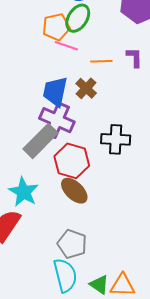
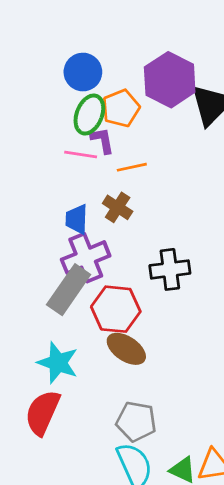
orange pentagon: (56, 27) -> (121, 108), moved
purple L-shape: (134, 57) -> (102, 140), moved
blue trapezoid: (55, 92) -> (77, 219), size x0.7
purple cross: (57, 120) -> (86, 258), turned -36

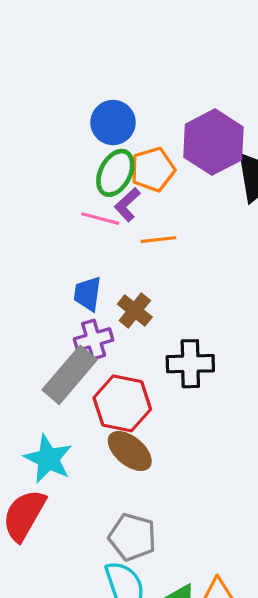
purple L-shape: (102, 140) -> (127, 205), turned -128
brown cross: (118, 207) -> (135, 311), moved
purple cross: (86, 258) -> (94, 339), size x0.7

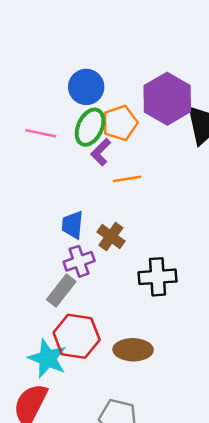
pink line: (100, 219) -> (41, 133), moved
gray rectangle: (70, 375) -> (61, 290), size x0.7
red hexagon: (122, 403) -> (77, 336), moved
brown ellipse: (130, 451) -> (133, 350), moved, turned -36

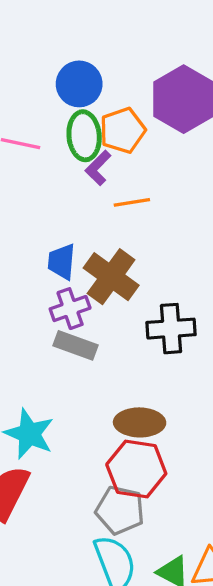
green ellipse: (90, 127) -> (84, 136), turned -30
brown cross: (111, 236) -> (111, 277), size x1.5
gray rectangle: (61, 290) -> (75, 345), moved, turned 72
red hexagon: (77, 336) -> (136, 469), moved

